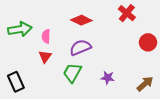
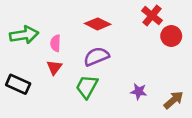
red circle: (148, 42) -> (171, 36), moved
purple star: (108, 78) -> (139, 91), moved
black rectangle: (16, 82) -> (18, 84), moved, turned -42

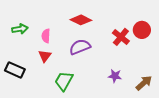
red cross: (152, 16) -> (121, 37), moved
green arrow: (24, 35) -> (20, 29), size x0.7
green trapezoid: (87, 87) -> (64, 81), moved

